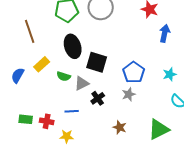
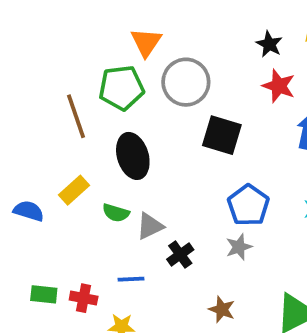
brown line: (30, 31) -> (76, 116), moved
black square: (97, 62) -> (222, 135), moved
blue semicircle: (18, 75) -> (29, 211), turned 77

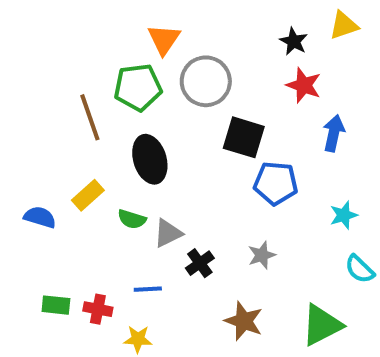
blue pentagon: (248, 205) -> (276, 183), moved, turned -30
brown star: (222, 309) -> (244, 321), size x1.4

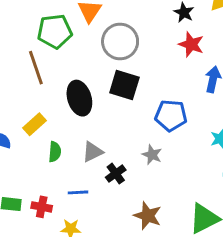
green pentagon: (138, 87) -> (55, 31), moved
black square: (244, 137) -> (124, 85), moved
green semicircle: (132, 219) -> (55, 152), moved, turned -102
gray star: (262, 255) -> (152, 155), moved, turned -30

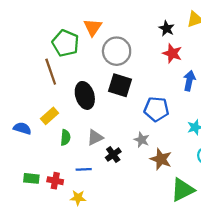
green pentagon: (55, 31) -> (65, 43), turned 30
brown star: (148, 216) -> (161, 159), moved

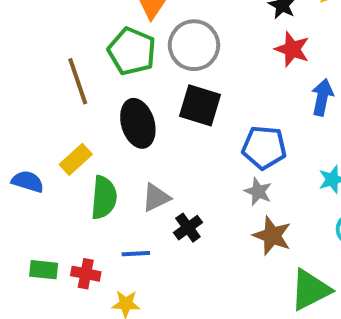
green pentagon: (65, 43) -> (132, 51), moved
green semicircle: (65, 138) -> (104, 198), size x1.5
gray star: (142, 140) -> (258, 192), moved

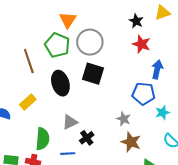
blue pentagon: (264, 147) -> (144, 94), moved
green semicircle: (104, 198) -> (43, 139), moved
blue line: (136, 254) -> (68, 154), moved

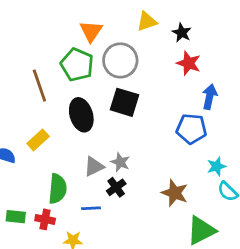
yellow triangle: (162, 13) -> (147, 21), moved
cyan star: (162, 113) -> (217, 166), moved
gray star: (124, 119) -> (120, 162), moved

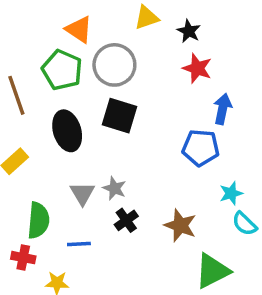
orange triangle: (91, 31) -> (79, 29), turned -30
gray triangle: (94, 166) -> (82, 193), turned -35
black cross: (116, 187) -> (126, 220), moved

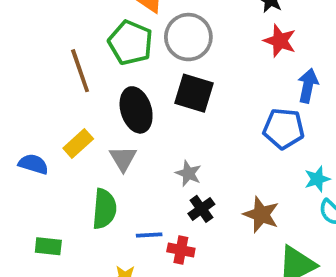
gray triangle: (82, 193) -> (123, 158), moved
red cross: (23, 258) -> (181, 250), moved

